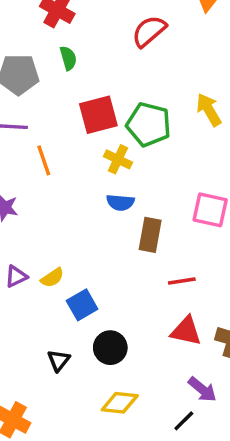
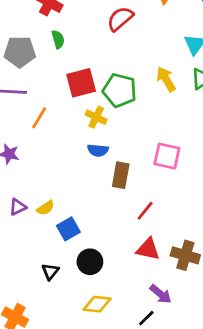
orange line: (44, 160) -> (39, 118), turned 50
red line: (182, 281) -> (145, 211), turned -42

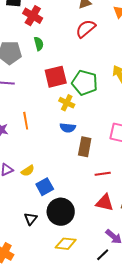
orange line: (39, 118) -> (26, 121), moved, turned -42
red line: (145, 211) -> (103, 174), turned 42
black circle: (90, 262) -> (61, 212), size x1.4

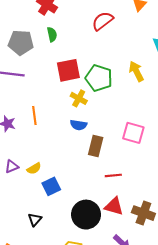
black circle: (61, 212) -> (86, 215), moved

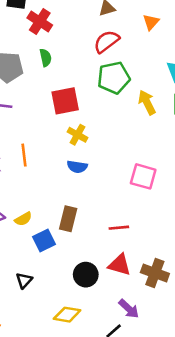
green pentagon: (99, 78) -> (114, 78), moved, turned -30
brown rectangle: (96, 146) -> (68, 219), moved
black circle: (86, 215) -> (86, 275), size x0.7

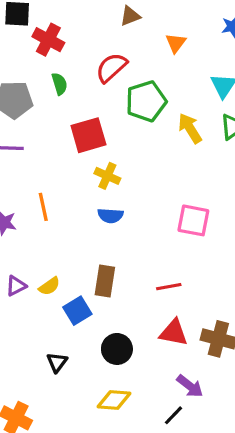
orange triangle: (151, 22) -> (176, 43), moved
red semicircle: (107, 42) -> (111, 68), moved
black circle: (86, 275) -> (117, 349), moved

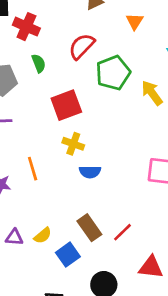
yellow cross: (107, 176) -> (73, 144), moved
brown rectangle: (105, 281) -> (89, 228), turned -40
purple triangle: (16, 286) -> (14, 237), turned 36
red line: (169, 287) -> (123, 232), moved, turned -30

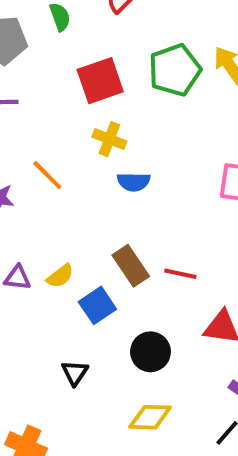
green pentagon: (113, 73) -> (175, 70), moved
orange line: (33, 169) -> (47, 175), turned -30
red line: (123, 232) -> (180, 274), turned 55

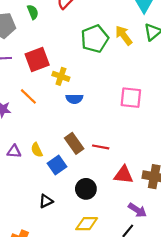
red square: (100, 81) -> (37, 59), moved
yellow semicircle: (60, 276) -> (37, 150), turned 104
black triangle: (75, 373) -> (46, 201), turned 32

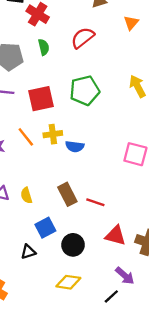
green pentagon: (95, 39) -> (85, 91), moved
yellow cross: (61, 76) -> (53, 134), moved, turned -35
blue square: (57, 165) -> (45, 228), moved

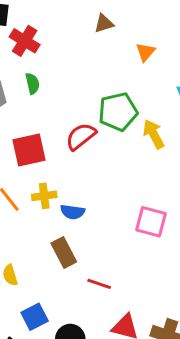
red semicircle: (83, 38) -> (81, 136), moved
green pentagon: (85, 91) -> (118, 112), moved
brown rectangle: (67, 194) -> (64, 253), moved

